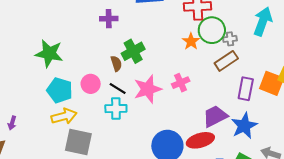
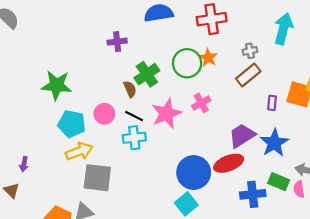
green circle: (212, 30) -> (187, 63), moved
purple rectangle: (246, 89) -> (272, 103), size x0.6

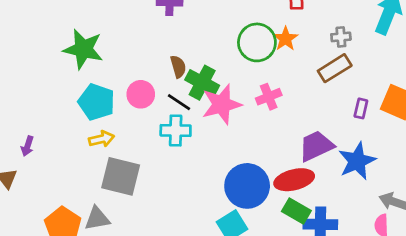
green cross: (147, 74) -> (202, 83), moved, turned -35
yellow arrow: (79, 151) -> (101, 139), size x0.7
green rectangle: (279, 182) -> (296, 211), moved

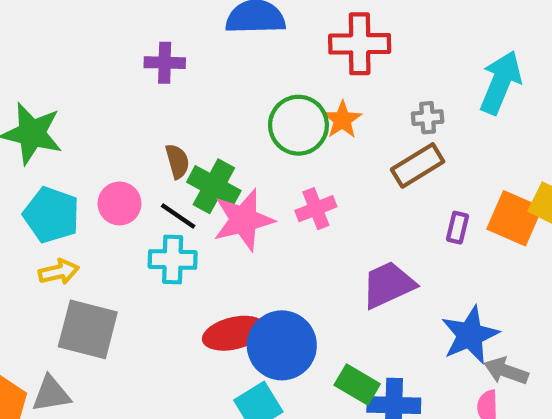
blue star: (357, 161) -> (470, 335), moved
red ellipse: (294, 180) -> (234, 333), moved

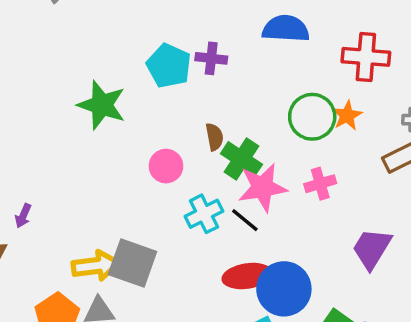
cyan pentagon: (51, 215) -> (169, 66), moved
black line: (178, 216) -> (245, 220), moved
cyan cross: (173, 260) -> (204, 214), turned -33
yellow arrow: (59, 272) -> (96, 266), moved, size x1.5
purple trapezoid: (388, 285) -> (372, 249), turned -39

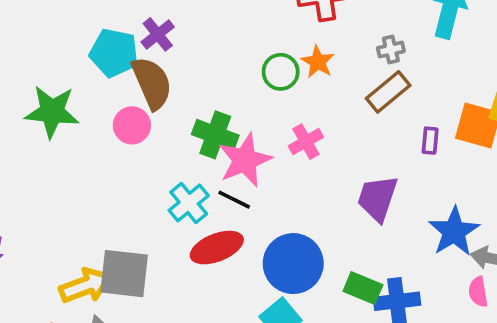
purple cross: (211, 58) -> (158, 34), turned -32
green circle: (312, 117) -> (281, 72), size x0.7
brown semicircle: (214, 137) -> (152, 83), moved, size x1.8
pink circle: (166, 166) -> (132, 125), moved
red ellipse: (247, 276) -> (217, 248), moved

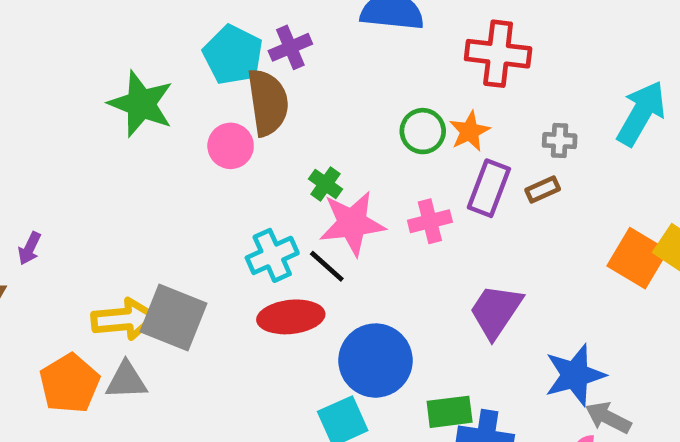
brown rectangle: (388, 92) -> (543, 189), size x0.6
green cross: (215, 135) -> (325, 184), size x0.6
purple rectangle: (430, 141) -> (489, 188), moved, size x1.6
green rectangle: (363, 288) -> (450, 412), turned -45

